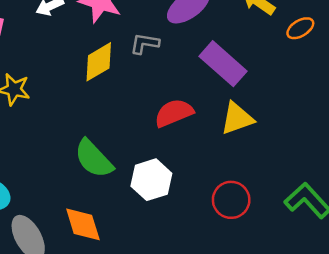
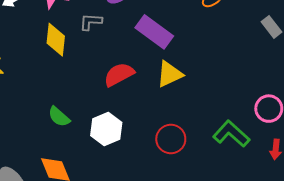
yellow diamond: (99, 62) -> (56, 40), turned -48
green semicircle: (94, 159) -> (59, 117), size x0.7

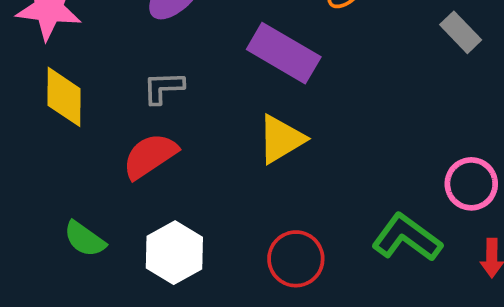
gray L-shape: (91, 22) -> (163, 88), moved
purple rectangle: (154, 32) -> (284, 53), moved
red semicircle: (119, 74) -> (150, 156), moved

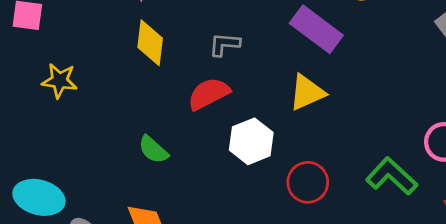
white hexagon: (174, 253) -> (251, 141), moved

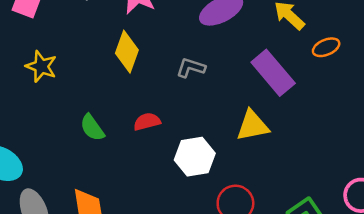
red semicircle: (209, 94) -> (147, 122), moved, size x0.7
green semicircle: (153, 150) -> (92, 128), moved

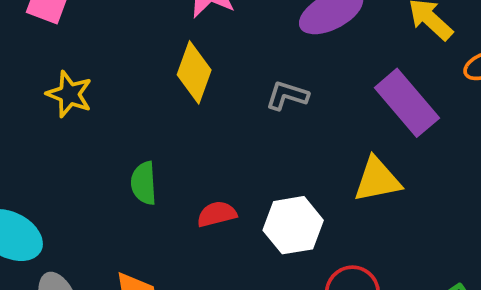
red semicircle: (147, 122) -> (217, 214), moved
green semicircle: (92, 128) -> (144, 183), turned 32

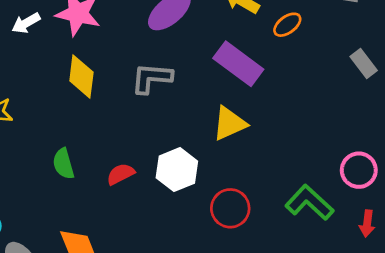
gray L-shape: (287, 96) -> (152, 78), size x1.4

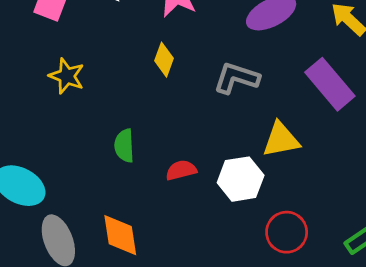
yellow diamond: (81, 77) -> (164, 60), size x0.7
yellow triangle: (230, 123) -> (281, 140), moved

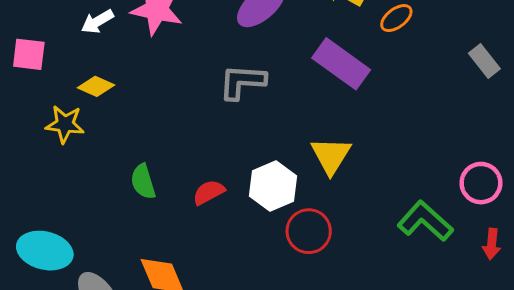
yellow diamond: (164, 60) -> (96, 86), moved, turned -72
yellow triangle: (281, 140) -> (331, 156), moved, turned -33
red circle: (287, 232) -> (309, 231), moved

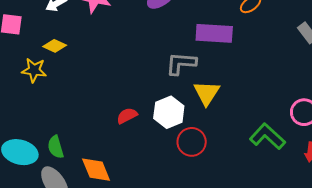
purple rectangle: (341, 64) -> (214, 33), turned -33
gray L-shape: (242, 82) -> (181, 63), moved
green semicircle: (143, 182) -> (56, 147), moved

